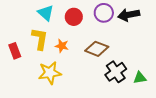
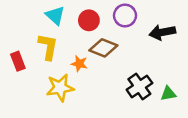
black arrow: (129, 15) -> (162, 32), moved
orange star: (62, 46) -> (79, 64), moved
brown diamond: (97, 49) -> (103, 48), moved

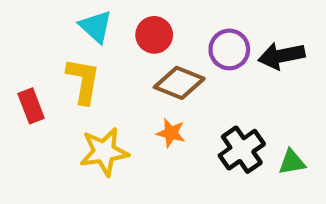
purple circle: (125, 15) -> (229, 49), moved
orange star: (79, 64) -> (171, 133), moved

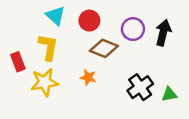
black arrow: (281, 56) -> (163, 33), turned 115
orange star: (171, 133) -> (88, 77), moved
yellow star: (104, 152) -> (45, 82), moved

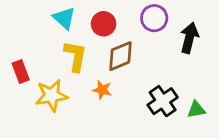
purple circle: (133, 29) -> (154, 18), moved
yellow L-shape: (48, 47) -> (75, 56), moved
brown diamond: (104, 48) -> (120, 56), turned -44

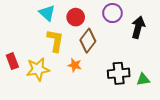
brown diamond: (120, 56) -> (88, 41), turned -30
red rectangle: (21, 72) -> (12, 61), moved
black cross: (163, 101) -> (119, 73), turned 30

